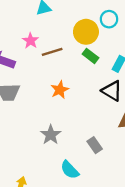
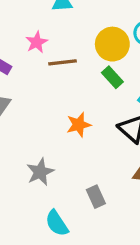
orange star: (60, 90) -> (79, 125), moved

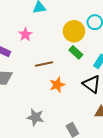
brown line: (63, 62) -> (44, 64), moved
gray star: (40, 172) -> (35, 117), turned -30

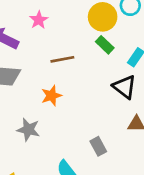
orange star: (57, 85) -> (51, 96), moved
gray star: (35, 117) -> (28, 130), moved

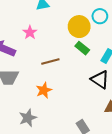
gray star: (28, 130) -> (28, 118), turned -30

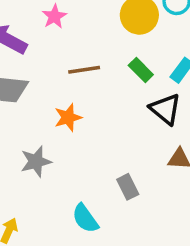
green rectangle: (82, 48) -> (141, 70), moved

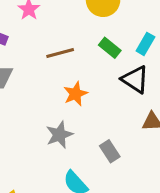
orange star: (68, 117) -> (75, 94), moved
gray star: (36, 162) -> (59, 135), moved

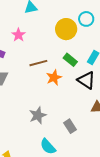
orange star: (75, 94) -> (54, 78), moved

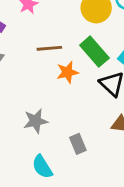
green rectangle: (70, 60) -> (94, 52), size x1.5

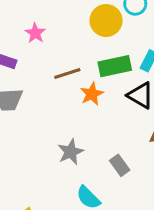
green rectangle: (94, 52) -> (115, 66), turned -48

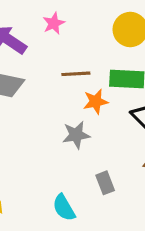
gray star: (71, 152) -> (76, 135), moved

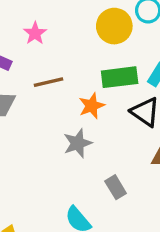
brown line: (76, 74) -> (48, 82), moved

